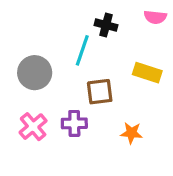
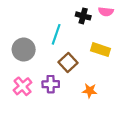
black cross: (106, 25) -> (83, 16), moved
brown square: (100, 92) -> (68, 63), turned -36

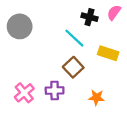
pink semicircle: (106, 12) -> (114, 12), turned 120
cyan line: (56, 34) -> (74, 38), moved, turned -66
gray circle: (24, 50) -> (20, 26), moved

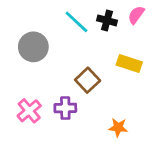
gray circle: (20, 26) -> (33, 47), moved
cyan line: (74, 38) -> (76, 22), moved
orange star: (96, 97) -> (118, 127), moved

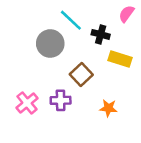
black cross: (107, 20) -> (101, 34), moved
gray circle: (33, 47) -> (50, 43), moved
orange star: (118, 127) -> (108, 108), moved

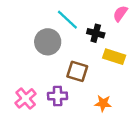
brown square: (81, 74) -> (77, 71), turned -30

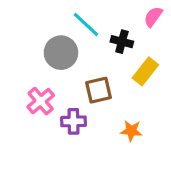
yellow rectangle: (114, 57) -> (145, 71), turned -70
brown square: (77, 71) -> (98, 90), turned -30
pink cross: (26, 98) -> (41, 101), moved

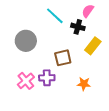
pink semicircle: (153, 17) -> (88, 11), moved
gray circle: (61, 53) -> (26, 41), moved
pink cross: (41, 101) -> (26, 81), moved

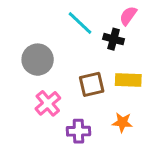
yellow rectangle: (93, 46) -> (128, 80), moved, turned 54
purple cross: (47, 78) -> (78, 131), moved
pink cross: (26, 81) -> (48, 103), moved

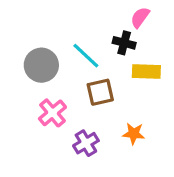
cyan line: (80, 23) -> (86, 56), moved
yellow rectangle: (128, 80) -> (146, 71), moved
purple cross: (78, 131) -> (86, 143), turned -30

